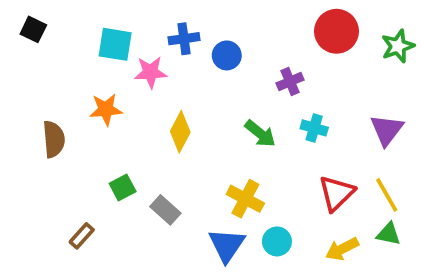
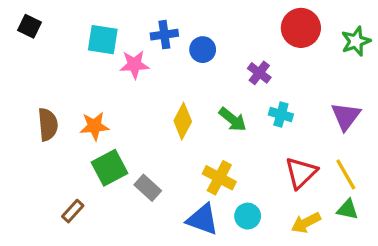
purple cross: (290, 81) -> (259, 73), turned -30
orange star: (106, 109) -> (94, 126), moved
yellow diamond: (180, 132) -> (183, 121), moved
green square: (123, 188) -> (109, 168), size x1.5
blue triangle: (227, 245) -> (203, 219), turned -44

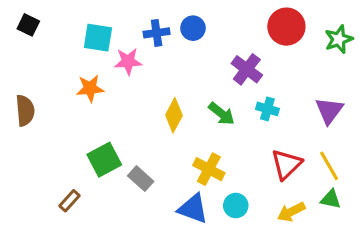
blue circle: (203, 50) -> (193, 28), moved
purple cross: (259, 73) -> (247, 69), size x1.4
brown semicircle: (48, 124) -> (25, 110), moved
orange star: (94, 126) -> (90, 88), moved

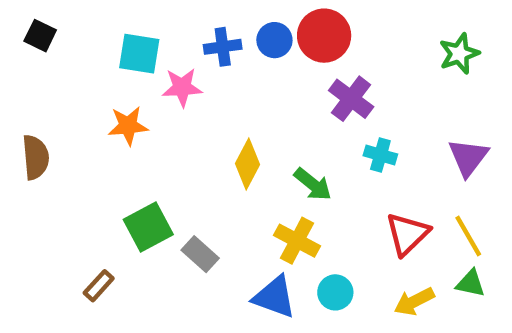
red circle: (286, 27) -> (324, 36), moved
green star: (339, 39) -> (459, 54), moved
green arrow: (221, 114) -> (313, 184), moved

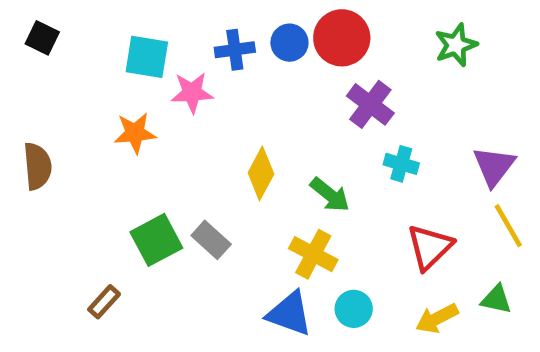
green star: (459, 54) -> (456, 45), moved
yellow line: (468, 236) -> (508, 226), moved
gray rectangle: (200, 254) -> (211, 240), moved

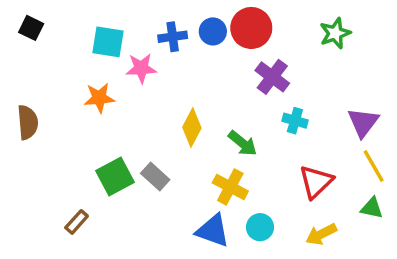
green triangle: (496, 299) -> (372, 208), moved

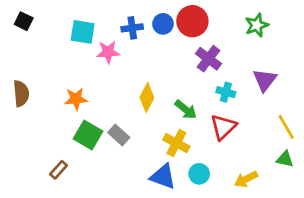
orange star: (99, 98) -> (76, 99), moved
purple triangle: (363, 122) -> (265, 80), moved
green square: (115, 176) -> (88, 135), turned -32
red triangle: (316, 182) -> (223, 127), moved

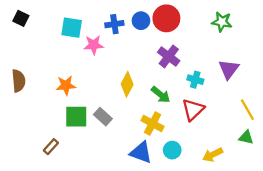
green star: (257, 25) -> (222, 22), turned 30
purple cross: (209, 59) -> (169, 56), moved
green square: (88, 135) -> (76, 117), turned -30

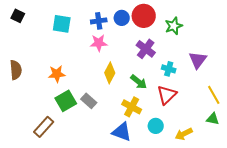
green star: (222, 22) -> (174, 26), moved, turned -30
pink star: (94, 45) -> (99, 43), moved
green square: (76, 117) -> (66, 101), turned -30
brown rectangle: (51, 147) -> (44, 127), size x1.5
cyan circle: (172, 150) -> (156, 126), moved

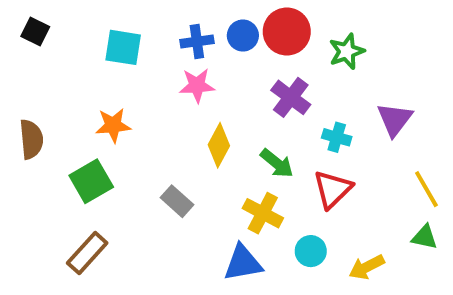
orange star: (57, 74) -> (113, 125), moved
green square: (66, 101) -> (91, 181), moved
blue triangle: (122, 132) -> (243, 263), turned -30

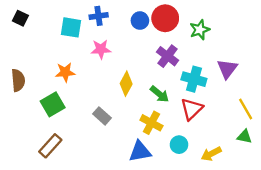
blue cross: (197, 41) -> (99, 16), moved
pink star: (197, 85) -> (101, 49), moved
cyan cross: (337, 137) -> (194, 79), size x1.5

